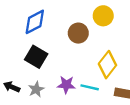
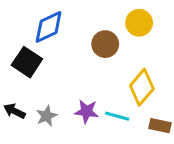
black square: (36, 57) -> (27, 62), moved

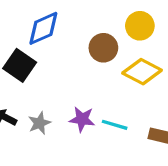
yellow diamond: (142, 87) -> (142, 72), moved, turned 76

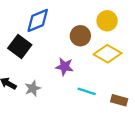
purple star: (82, 119) -> (64, 67), moved

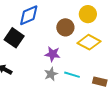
gray star: (33, 88) -> (51, 74), moved

